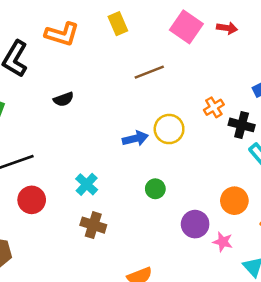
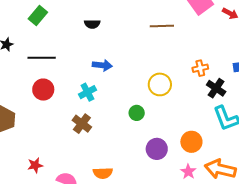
yellow circle: (169, 129) -> (160, 84), moved
blue arrow: (135, 138) -> (102, 65), moved
pink star: (223, 242) -> (188, 172), moved

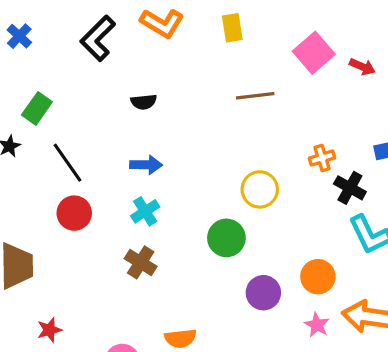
green rectangle: (38, 15) -> (37, 108), moved
black line: (42, 58) -> (67, 163), turned 60
blue arrow: (102, 65) -> (146, 165), moved
green circle: (137, 113) -> (226, 238), size x1.5
red star: (35, 165) -> (49, 330), moved

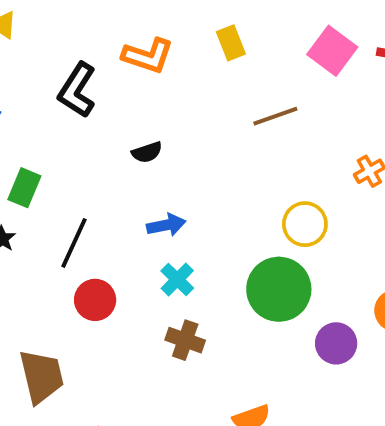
black line: (67, 163) -> (74, 243), turned 72
green circle: (226, 238) -> (279, 289), size x1.4

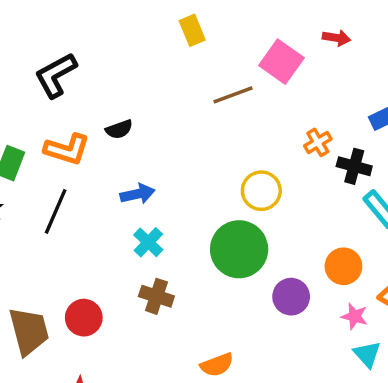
pink square: (332, 51) -> (281, 62), moved
orange L-shape: (148, 56) -> (67, 149), moved
black L-shape: (77, 90) -> (56, 75), turned 30
red circle: (95, 300) -> (84, 318), moved

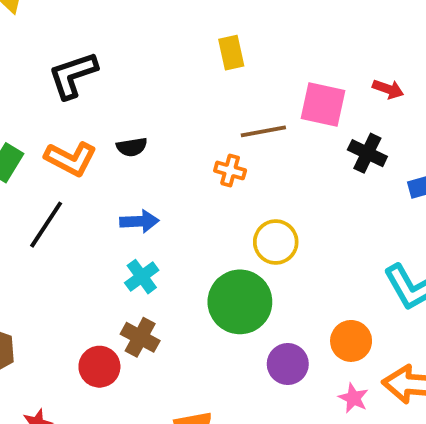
pink square: (281, 62) -> (323, 104), turned -33
orange cross: (318, 142) -> (230, 170), moved, turned 36
black cross: (354, 166) -> (367, 153), moved
red circle: (84, 318) -> (99, 367), moved

